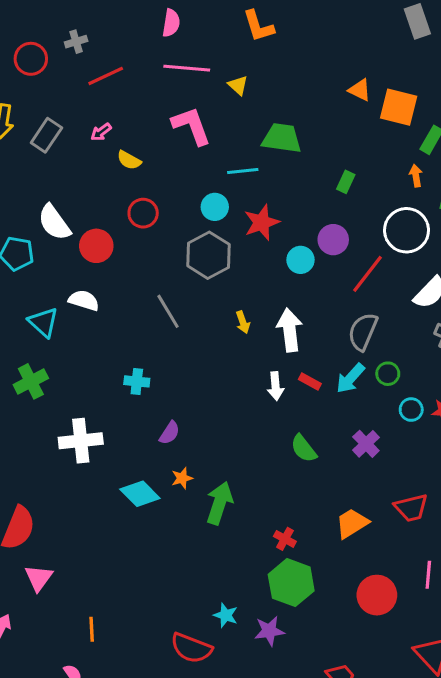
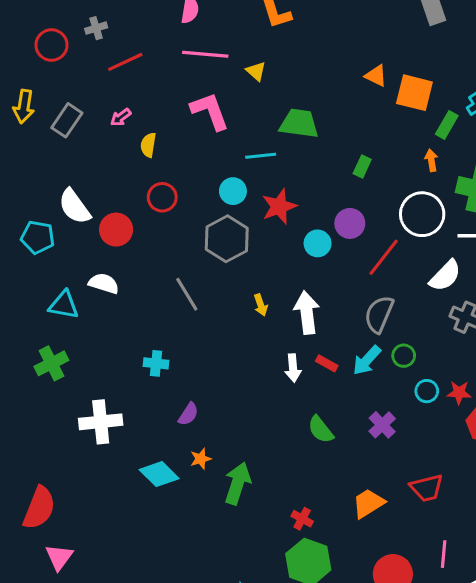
yellow semicircle: (129, 160) -> (148, 145), turned 70
cyan triangle: (43, 322) -> (64, 305), turned -32

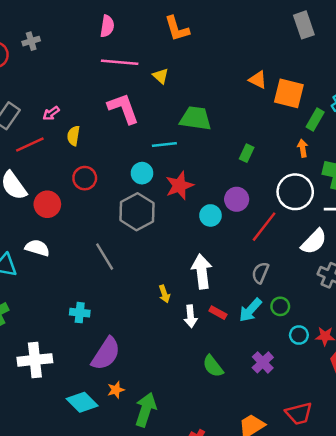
red line: (125, 62) -> (30, 144), moved
yellow arrow: (261, 305) -> (164, 294), moved
gray semicircle: (379, 314) -> (260, 273), size x0.7
purple semicircle: (188, 414) -> (106, 354), size x1.8

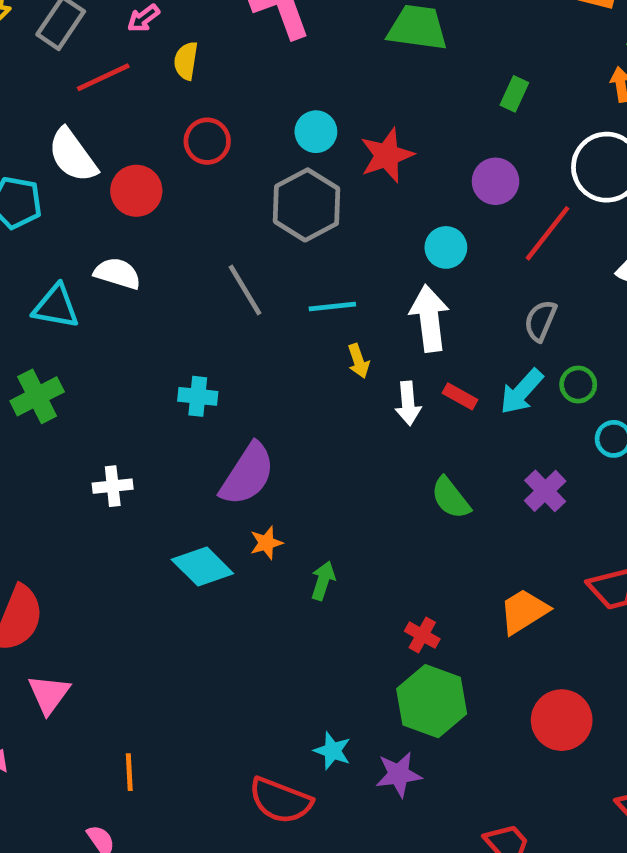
cyan line: (164, 144) -> (332, 307), moved
cyan circle: (210, 215) -> (446, 247), moved
white cross: (35, 360) -> (113, 486), size x0.6
green arrow: (146, 410) -> (323, 581), size x0.6

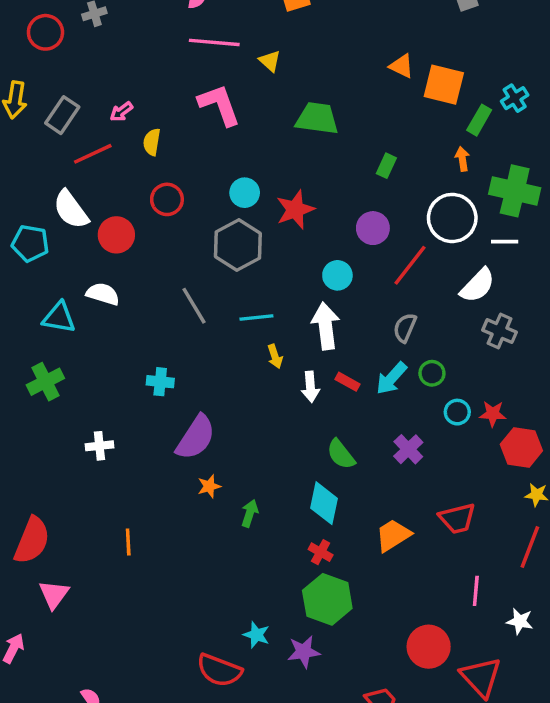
cyan diamond: (202, 566) -> (324, 503), moved, turned 57
red circle: (562, 720) -> (429, 647), moved
orange line: (129, 772) -> (128, 542), moved

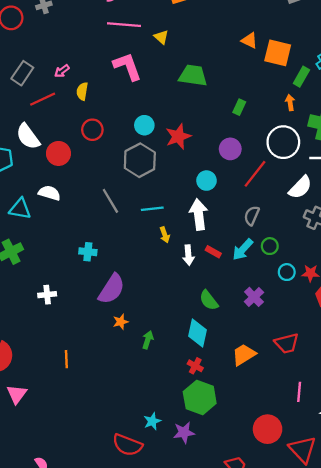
cyan star: (256, 635) -> (152, 421), turned 30

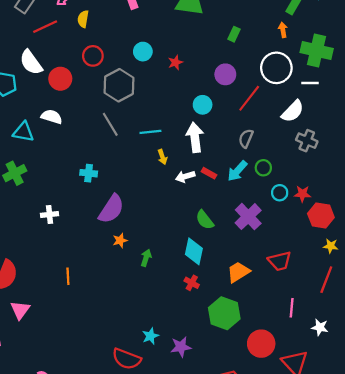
red star: (178, 136) -> (175, 62), size x0.6
gray hexagon: (140, 160) -> (119, 85), moved
white arrow: (188, 255) -> (185, 176), turned 78
purple cross: (254, 297) -> (248, 217), size x1.4
green hexagon: (200, 397) -> (224, 313), moved

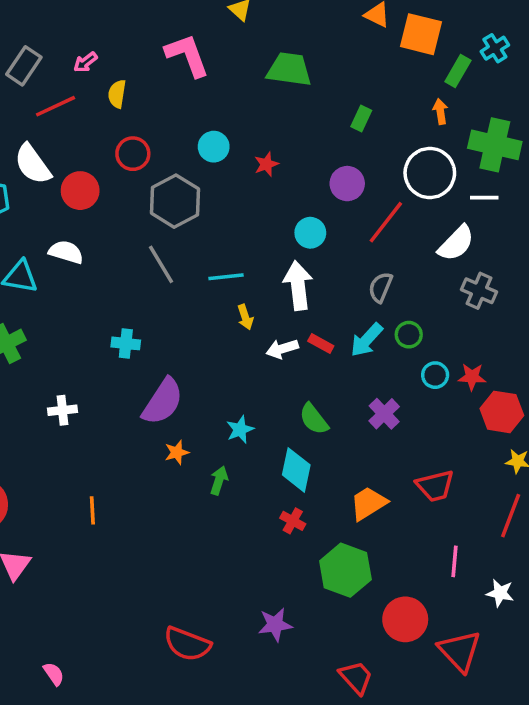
purple cross: (248, 217) -> (384, 414), size x0.7
cyan star: (150, 336) -> (240, 430), moved

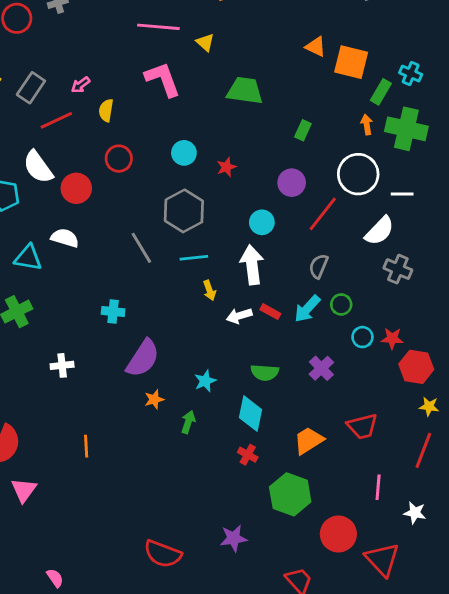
cyan cross: (495, 48) -> (411, 74), turned -35
green cross: (495, 145) -> (406, 129), moved
gray hexagon: (175, 201) -> (184, 211), moved
green semicircle: (314, 419) -> (265, 372), turned -48

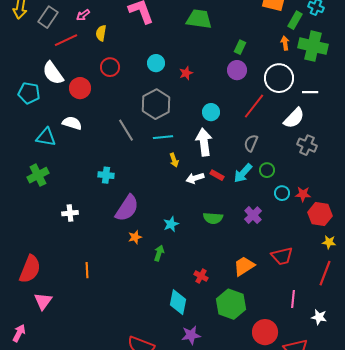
purple circle: (292, 183) -> (237, 70), moved
cyan diamond: (251, 414) -> (178, 302), moved

